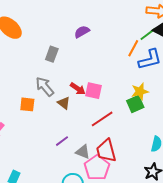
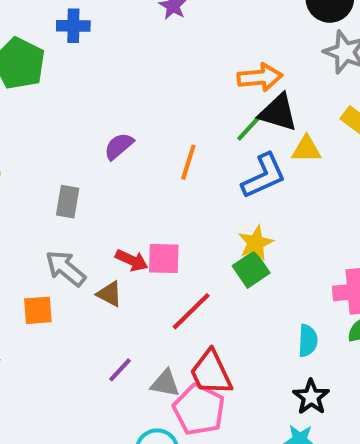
orange line: (133, 48) -> (188, 162), moved

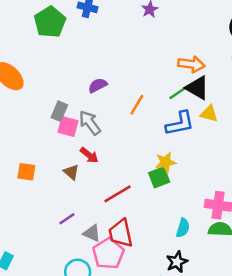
pink square: (164, 258) -> (68, 126), moved
gray arrow: (66, 268) -> (90, 123), moved

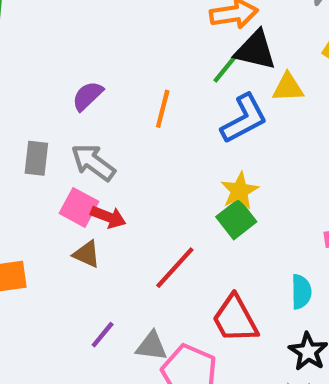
pink square: (68, 126) -> (79, 207), moved, turned 30
red trapezoid: (121, 233) -> (235, 319), moved

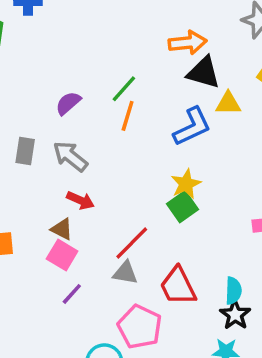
green line: (227, 67) -> (124, 89), moved
pink square: (79, 207) -> (62, 255), moved
cyan semicircle: (301, 292) -> (233, 291), moved
gray triangle: (152, 346) -> (125, 273), moved

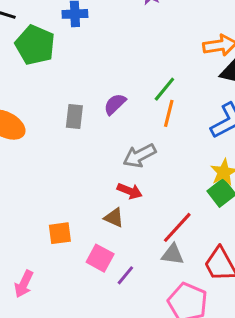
gray rectangle: (25, 151) -> (74, 117), moved
gray arrow: (70, 156) -> (139, 156), moved, turned -64
pink square: (62, 255) -> (100, 258), moved

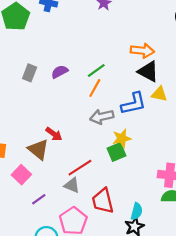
gray arrow: (139, 156) -> (102, 117), moved
brown triangle: (114, 218) -> (38, 149), size x1.5
purple line: (125, 275) -> (39, 199), moved

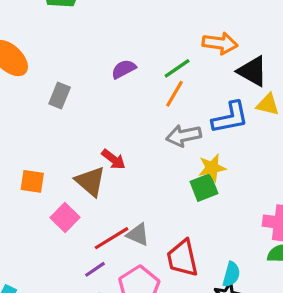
orange arrow: (142, 51) -> (220, 43), moved
gray rectangle: (30, 73) -> (60, 95), moved
red line: (80, 168) -> (112, 238), moved
purple line: (39, 199) -> (95, 269), moved

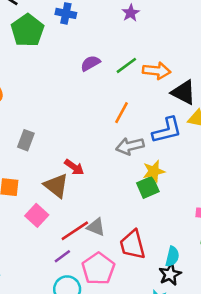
green line: (177, 68) -> (126, 65), moved
purple semicircle: (124, 69) -> (90, 63), moved
gray rectangle: (60, 95) -> (26, 140), moved

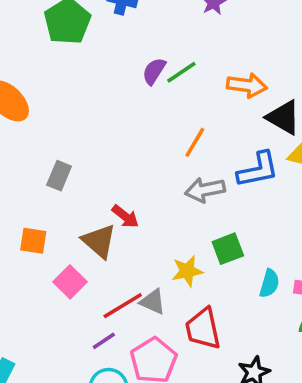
purple semicircle: (90, 63) -> (154, 71), turned -30
green line: (126, 65) -> (181, 72), moved
yellow star: (154, 171) -> (187, 271), moved
cyan semicircle: (172, 256) -> (269, 283), moved

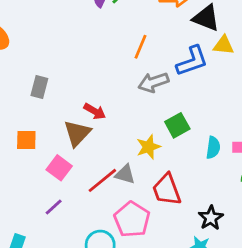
brown triangle: (99, 241) -> (77, 133), turned 40
purple line: (104, 341) -> (54, 207), moved

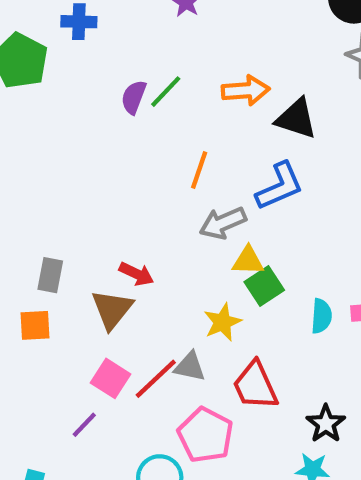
yellow triangle: (224, 45) -> (248, 261), moved
gray rectangle: (39, 87) -> (50, 275), moved
pink square: (59, 168) -> (110, 378), moved

